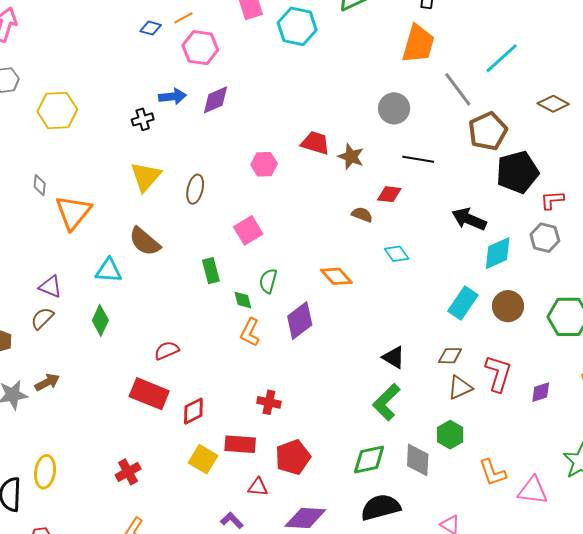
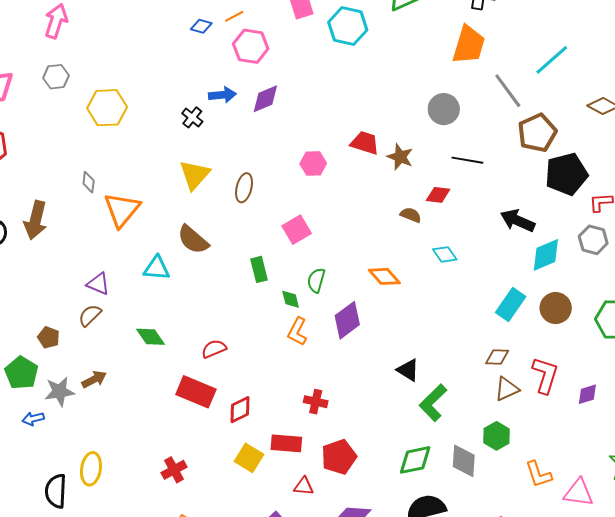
black cross: (143, 119) -> (192, 117), turned -35
green diamond: (100, 320) -> (151, 337), moved, turned -60
black triangle: (394, 357) -> (408, 370), moved

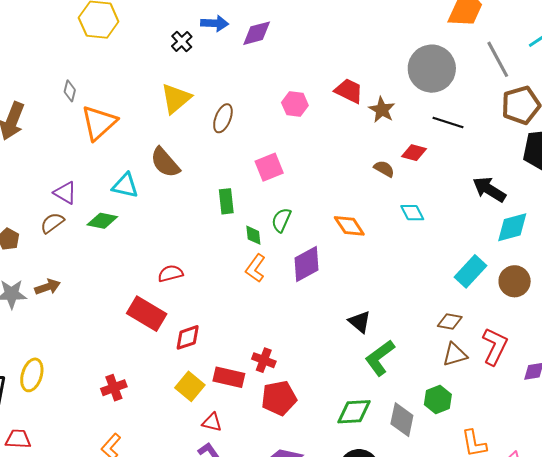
gray circle: (444, 109) -> (432, 69), size x1.5
green diamond: (151, 337) -> (102, 221), moved, turned -52
red cross: (316, 402) -> (264, 360), moved
red triangle: (304, 486) -> (212, 422), moved

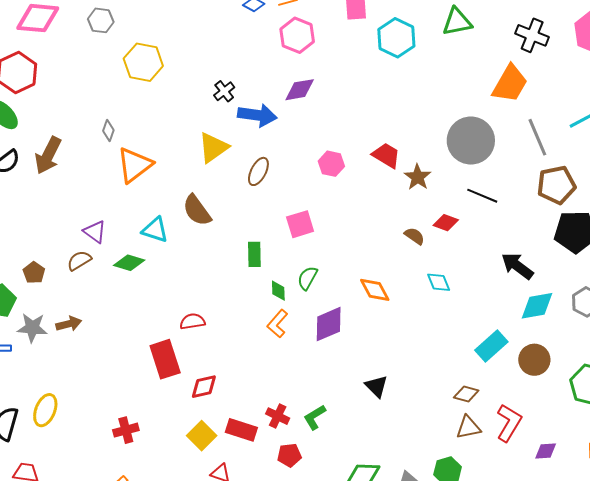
blue arrow: (215, 23) -> (257, 115), moved, size x1.4
red rectangle: (147, 314) -> (165, 359), turned 36
green L-shape: (380, 358) -> (315, 417), moved, size x0.7
red pentagon: (279, 398) -> (289, 455), size x0.7

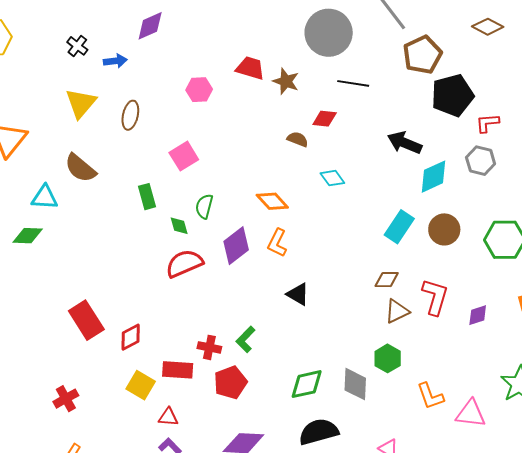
blue arrow: (257, 115) -> (115, 61), size x0.6
red semicircle: (192, 321) -> (184, 263), moved, size x1.5
orange L-shape: (278, 324) -> (277, 243), moved
red pentagon: (289, 455) -> (230, 382), size x1.4

